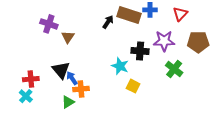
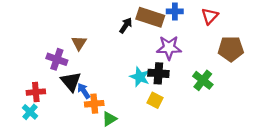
purple cross: (49, 24) -> (57, 59), moved
purple star: (164, 41) -> (169, 48), moved
black cross: (140, 51) -> (158, 73), moved
green triangle: (68, 102) -> (109, 119), moved

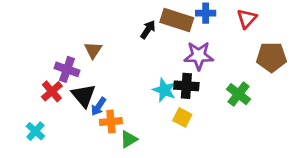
blue arrow: (84, 91) -> (99, 106), turned -112
red cross: (36, 92) -> (52, 91), moved, turned -36

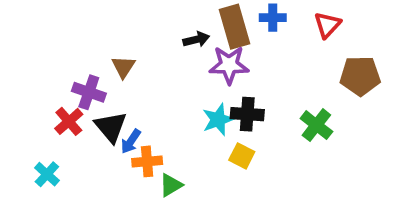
brown rectangle: (177, 20) -> (235, 27), turned 56
black arrow: (148, 30) -> (196, 39), turned 42
purple star: (199, 56) -> (229, 65), moved
cyan star: (164, 90) -> (218, 120), turned 30

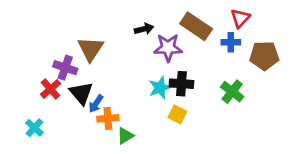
blue cross: (273, 18) -> (231, 42), moved
brown rectangle: (235, 27) -> (196, 26), moved, turned -40
brown triangle: (123, 67) -> (91, 49), size x1.5

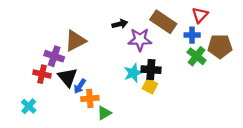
brown triangle: (91, 49) -> (75, 41), turned 30
red cross: (50, 89) -> (42, 74), turned -36
green cross: (232, 92) -> (197, 56), moved
yellow square: (177, 114) -> (150, 86), moved

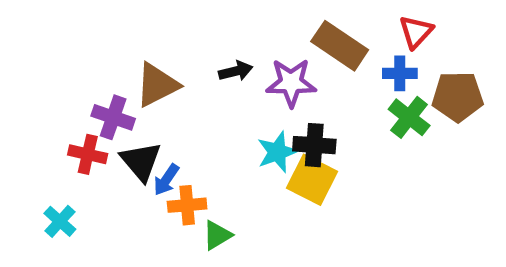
black arrow: (120, 24) -> (236, 71), moved
yellow square: (150, 86) -> (312, 180), size x1.5

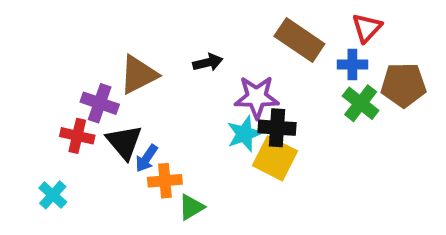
purple star: (291, 83) -> (257, 97), moved

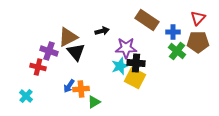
red triangle: (367, 28) -> (198, 18), moved
black triangle: (124, 142) -> (76, 52), moved
blue arrow: (147, 158) -> (69, 86), moved

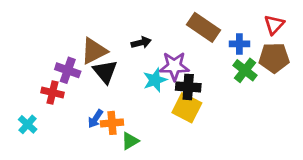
cyan star: (120, 66) -> (155, 80), moved
cyan cross: (26, 96) -> (28, 124), moved

